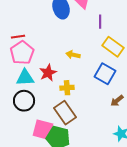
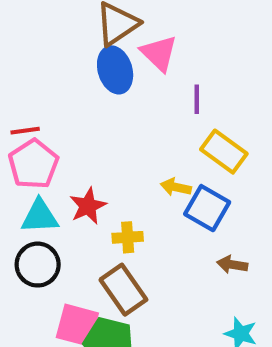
yellow arrow: (73, 55) -> (176, 187), moved
brown arrow: (117, 101) -> (232, 265), turned 48

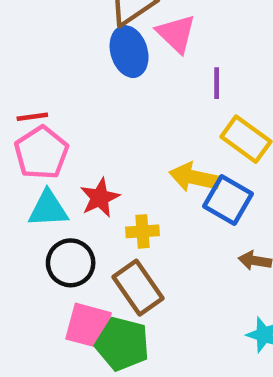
yellow arrow: (176, 187) -> (194, 177), size x1.5
black circle: (38, 265) -> (71, 263), moved

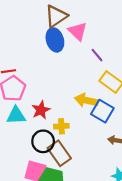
purple line: (217, 83) -> (97, 55), turned -40
black circle: (71, 263) -> (43, 141), moved

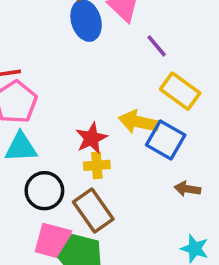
red star: (41, 110) -> (91, 138), moved
black circle: (43, 141) -> (44, 191), moved

